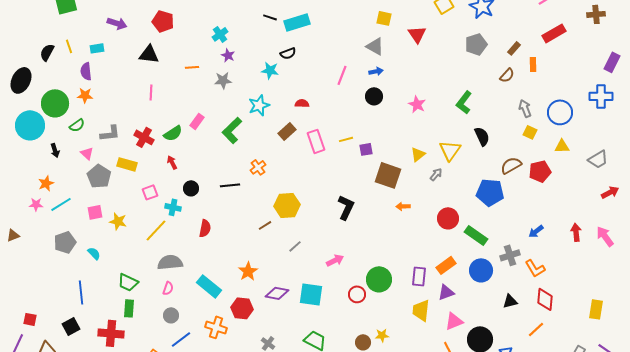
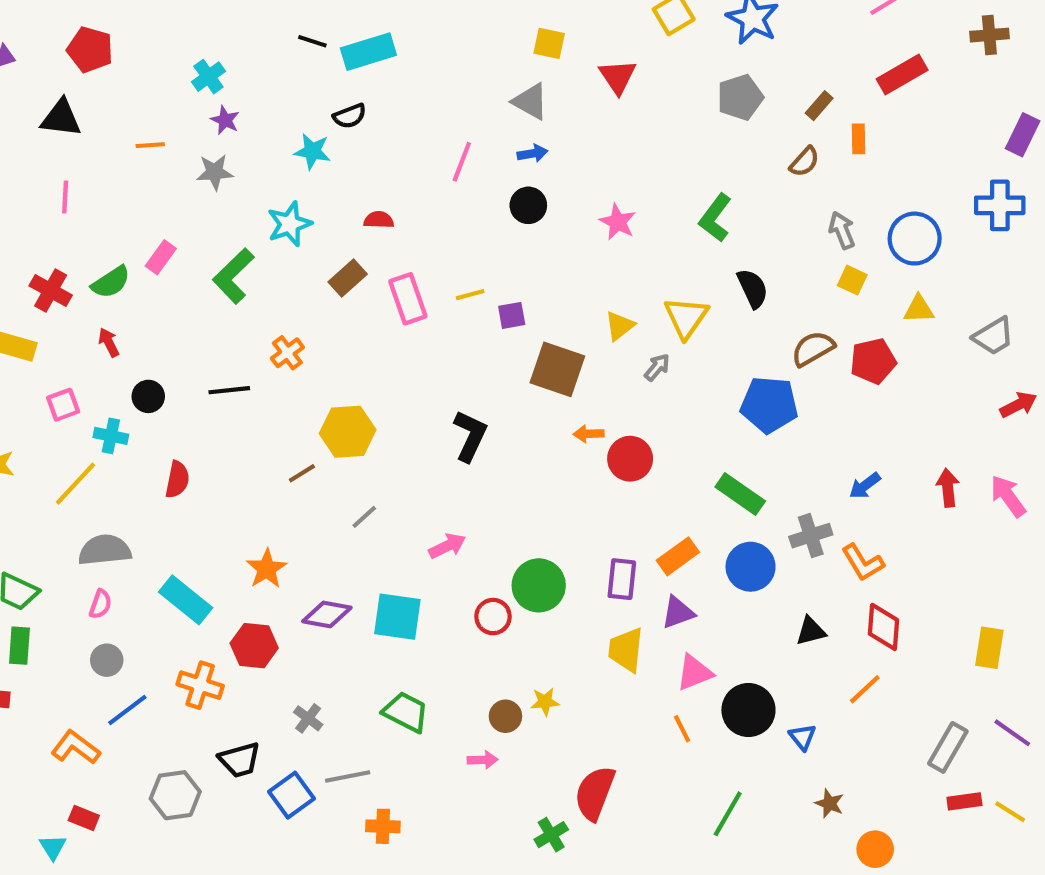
red circle: (448, 218) -> (630, 459), moved

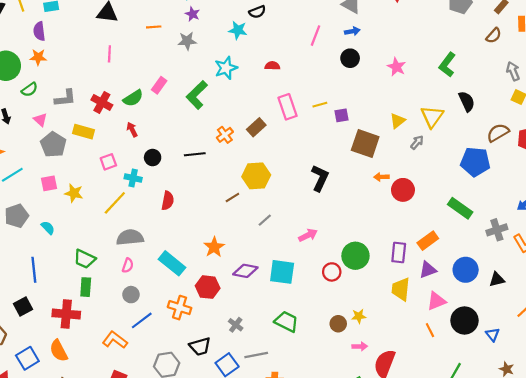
brown rectangle: (348, 278) -> (256, 127), moved
blue circle: (751, 567) -> (466, 270), moved
pink arrow: (483, 760) -> (360, 346), moved

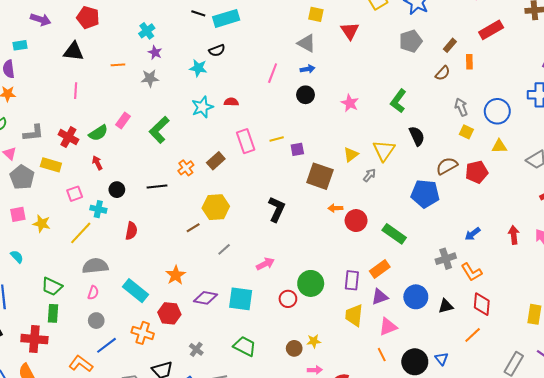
cyan star: (226, 68) -> (202, 107), moved
green rectangle: (460, 208) -> (394, 234), moved
black circle: (464, 320) -> (415, 362), moved

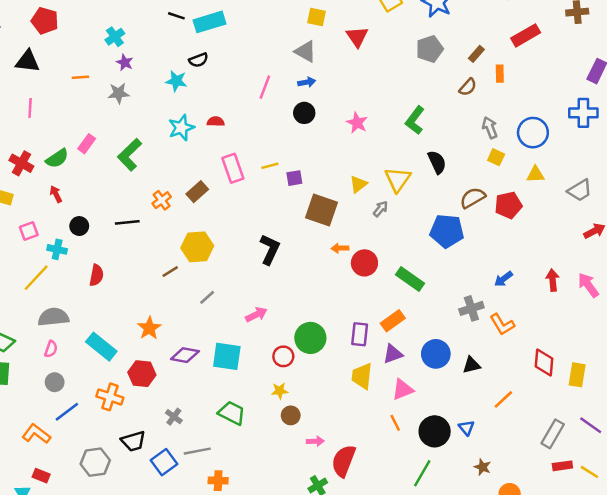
red diamond: (482, 304) -> (544, 363), moved
yellow star: (314, 341) -> (280, 391), moved

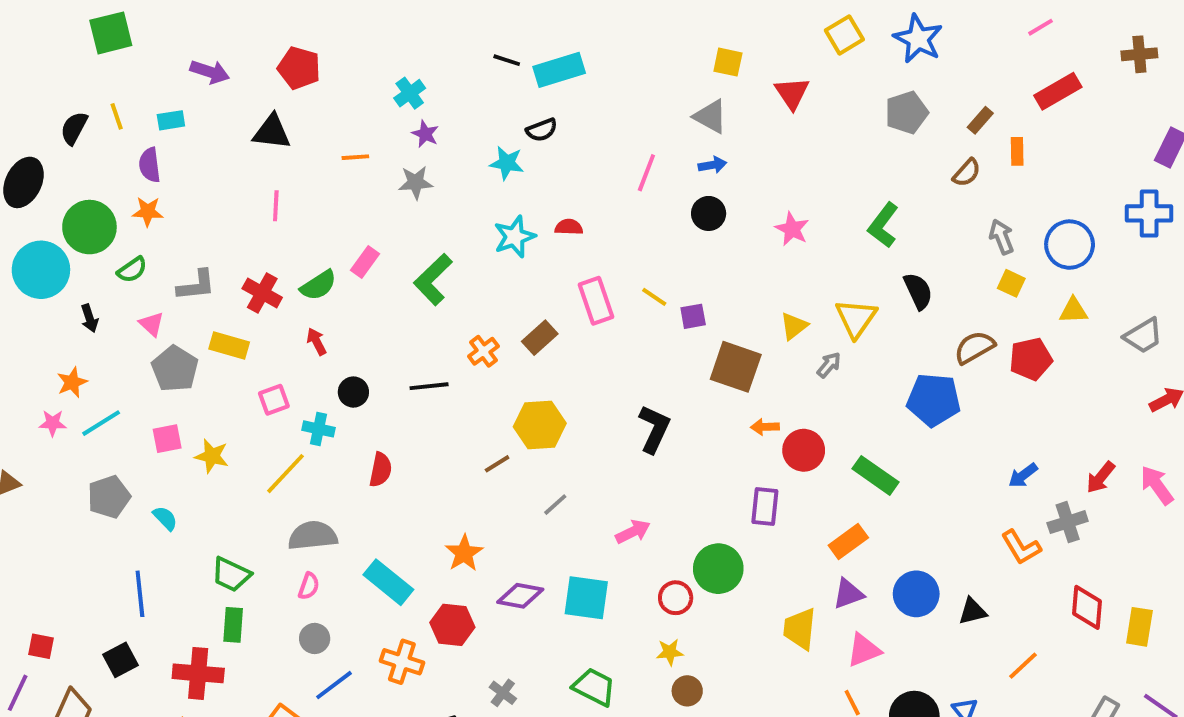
yellow line: (270, 166) -> (654, 297), turned 49
red arrow: (553, 280) -> (1101, 477), turned -135
gray cross: (471, 308) -> (1068, 522), moved
purple rectangle: (360, 334) -> (765, 507), moved

